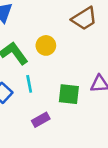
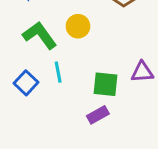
purple rectangle: (41, 120) -> (98, 115), moved

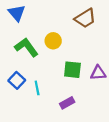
cyan line: (58, 72) -> (37, 88), moved
green square: (106, 84) -> (72, 70), moved

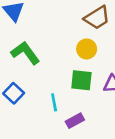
yellow circle: (53, 41) -> (87, 49), moved
cyan line: (37, 88) -> (54, 102), moved

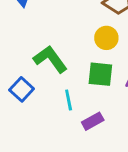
green L-shape: (25, 53) -> (50, 59), moved

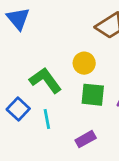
yellow circle: (106, 38) -> (84, 63), moved
cyan line: (69, 100) -> (47, 119), moved

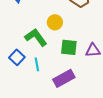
yellow circle: (84, 63) -> (55, 22), moved
purple rectangle: (86, 139) -> (64, 78), size x1.5

